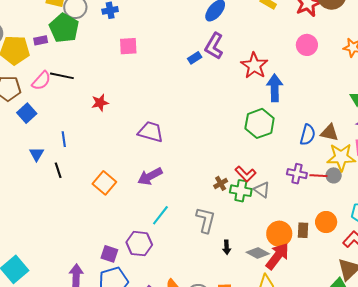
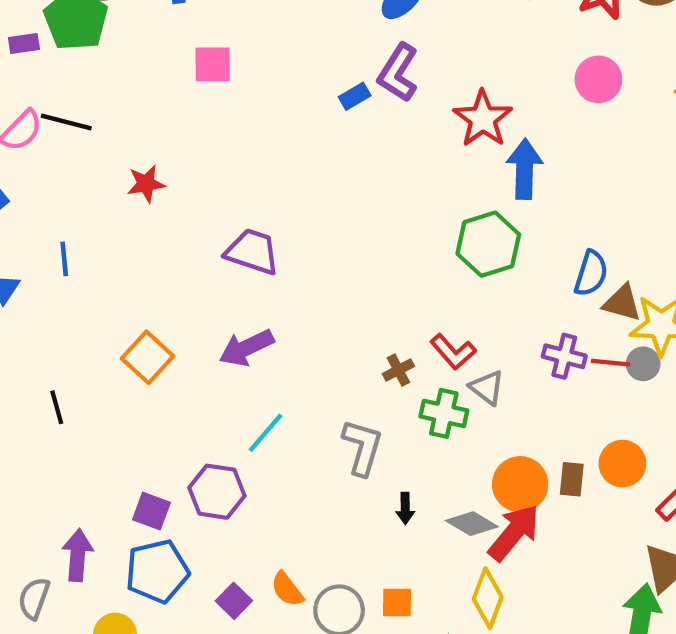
brown triangle: (330, 133) -> (622, 303), moved
black line: (58, 170) -> (57, 407), moved
green cross: (241, 191) -> (444, 413), moved

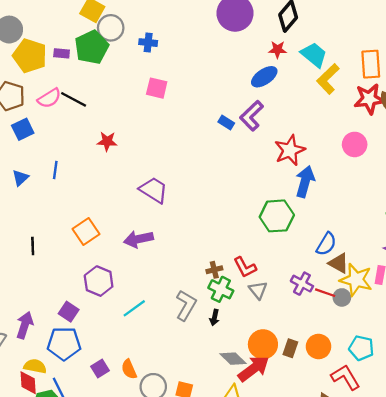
blue rectangle: (355, 96) -> (226, 122), turned 49
green cross: (444, 413) -> (221, 289), moved
cyan line: (265, 433) -> (134, 308), moved
purple hexagon: (217, 492) -> (99, 281), moved
black arrow: (405, 508) -> (214, 318), moved

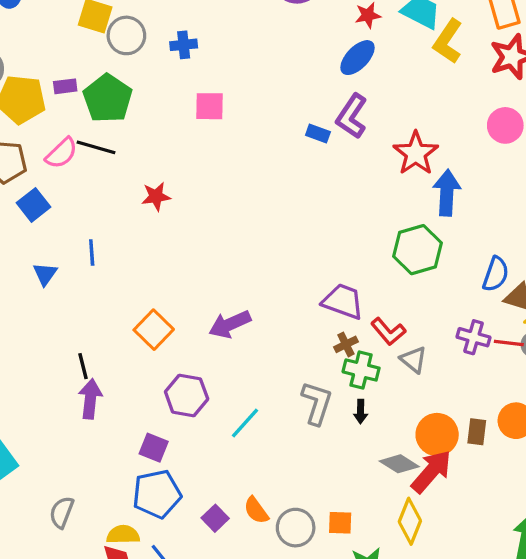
green pentagon: (92, 47) -> (108, 98), moved
purple trapezoid: (154, 190) -> (343, 301), moved
purple arrow: (25, 325) -> (90, 399), moved

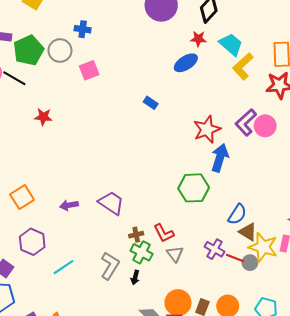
gray circle: (126, 35) -> (60, 50), moved
pink square: (210, 106) -> (89, 70), turned -36
purple L-shape: (352, 116) -> (246, 122), moved
purple trapezoid: (343, 301) -> (111, 203), moved
purple arrow: (230, 324) -> (69, 205), size x0.7

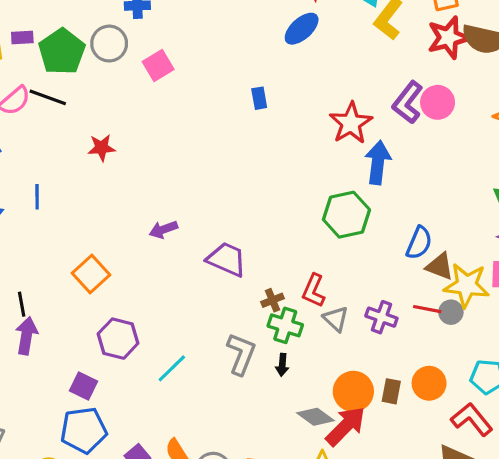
blue rectangle: (151, 103) -> (259, 98), turned 56
purple arrow: (69, 205) -> (163, 230), moved
red L-shape: (164, 233) -> (314, 291), turned 60
purple cross: (214, 249) -> (381, 317), moved

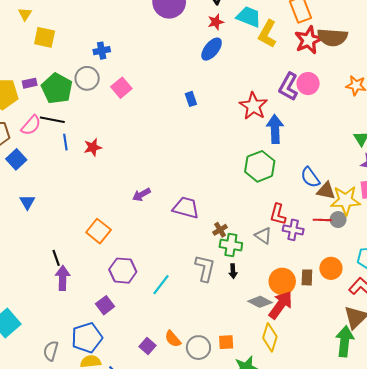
blue line: (37, 197) -> (65, 142), moved
blue semicircle: (419, 243) -> (310, 177), turned 130
red L-shape: (314, 291) -> (278, 214), moved
purple square: (83, 386) -> (105, 305), turned 36
blue pentagon: (84, 430) -> (87, 338), moved

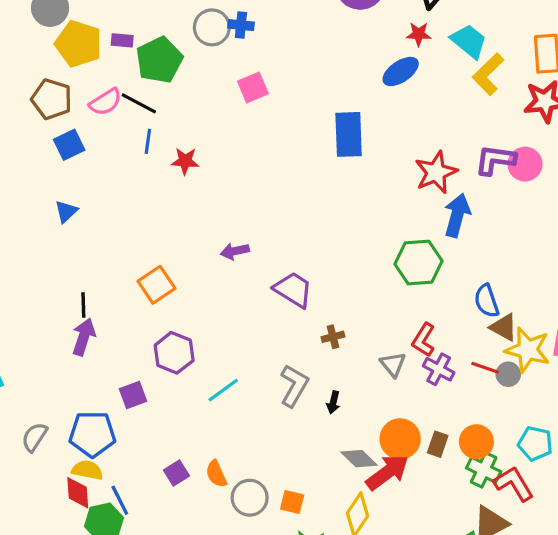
gray circle: (87, 78) -> (212, 27), moved
purple L-shape: (288, 87) -> (495, 160), turned 52
blue rectangle: (191, 99) -> (349, 134), size x2.0
green cross: (231, 245) -> (484, 470), moved

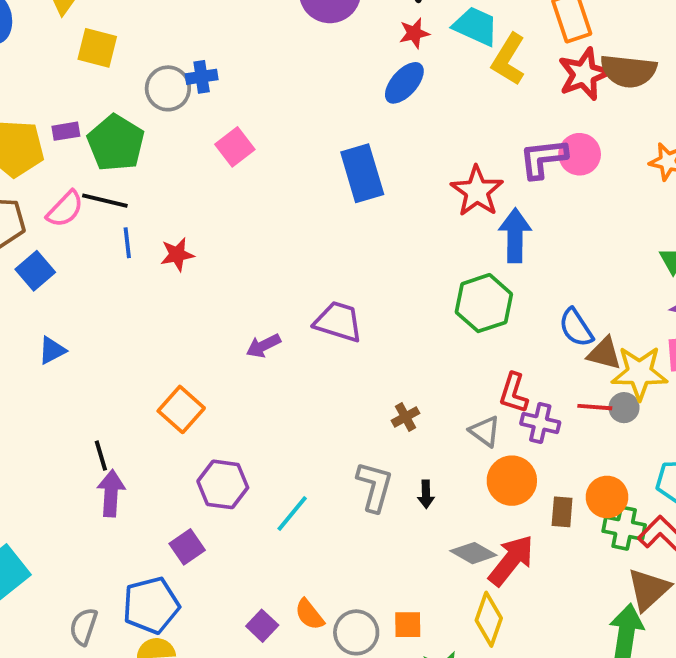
blue triangle: (66, 211) -> (52, 350), turned 30
purple trapezoid: (293, 290) -> (338, 322), moved
orange circle: (400, 439) -> (512, 481), moved

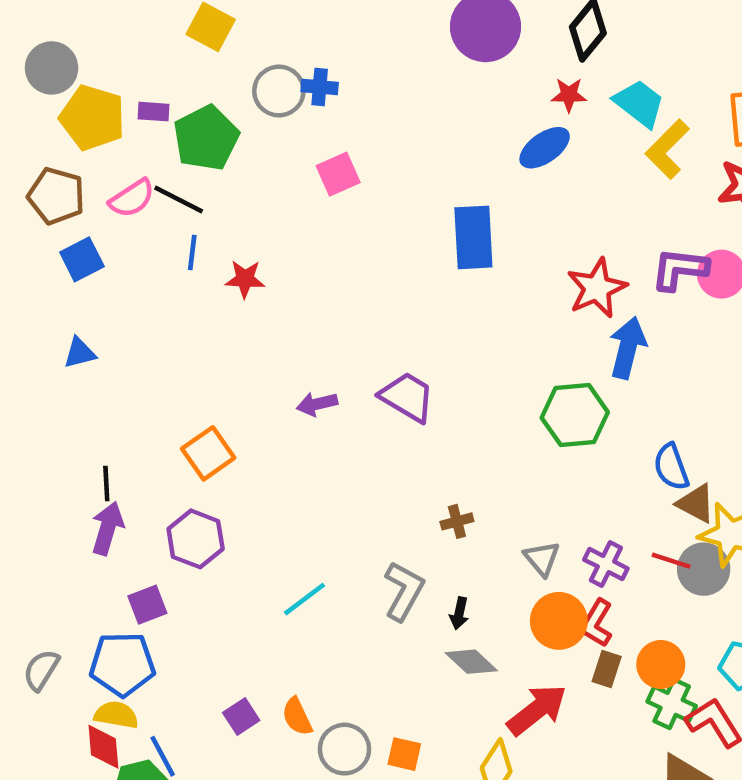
red L-shape: (514, 393) -> (597, 623), moved
gray circle: (624, 408) -> (704, 569), size x1.5
purple hexagon: (223, 484) -> (196, 539), moved
purple square: (187, 547) -> (147, 605), moved
gray diamond: (473, 553) -> (471, 662), moved

